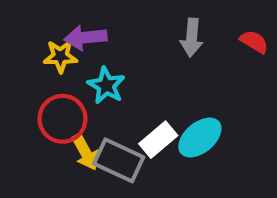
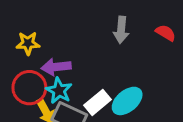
purple arrow: (85, 38) -> (56, 67), moved
cyan star: (106, 85) -> (59, 91), moved

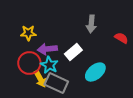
red semicircle: (166, 33) -> (121, 38), moved
white rectangle: (97, 102) -> (73, 52), moved

